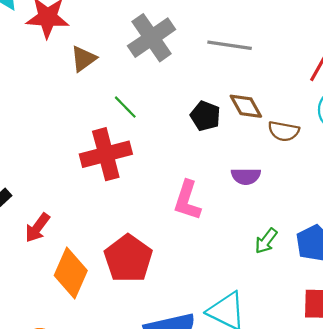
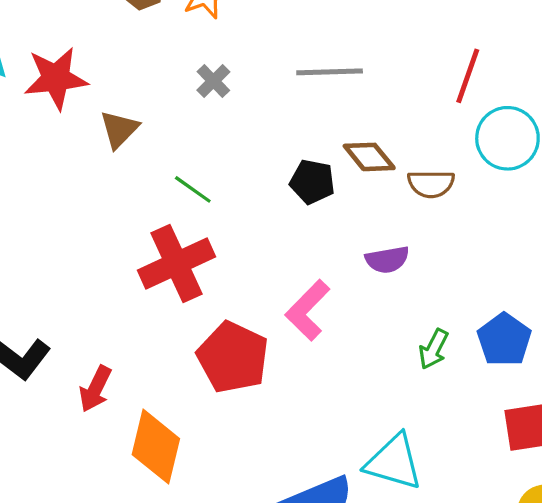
gray cross: (152, 38) -> (213, 81), size x0.5
pink L-shape: (187, 200) -> (308, 310), turned 36
red pentagon: (128, 259) -> (233, 357), moved

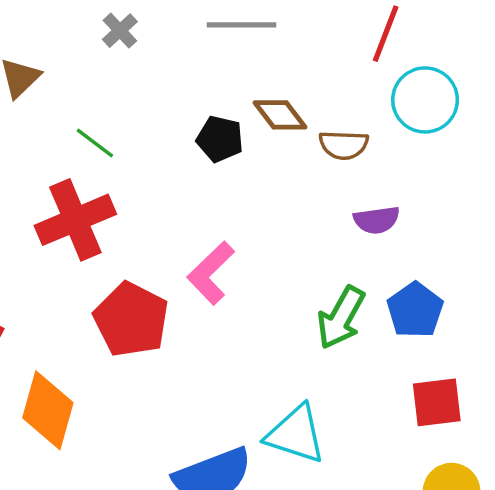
purple semicircle: (387, 260) -> (377, 220), moved
green arrow: (434, 349) -> (341, 318), size x1.5

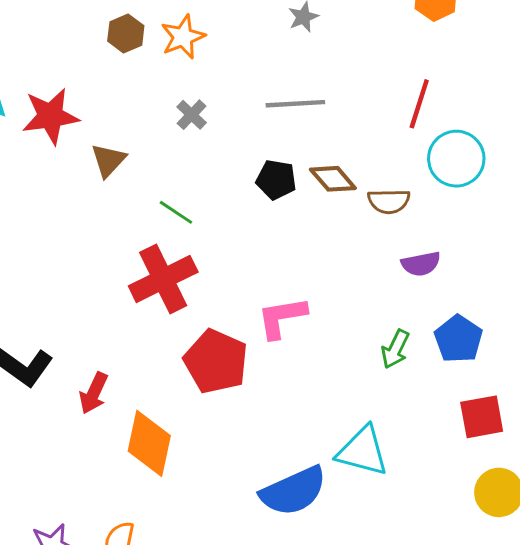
black pentagon: (220, 139) -> (276, 180), moved
pink L-shape: (211, 273) -> (282, 317), turned 38
green arrow: (341, 318) -> (395, 349), size x0.7

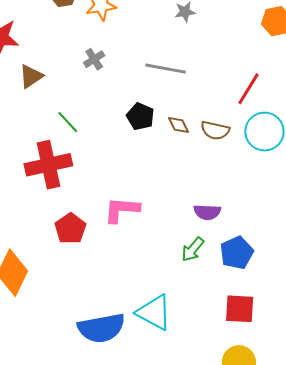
brown diamond: (333, 179) -> (179, 125), size x0.7
brown semicircle: (389, 201) -> (215, 130), moved
purple semicircle: (421, 264) -> (207, 212), moved
red pentagon: (216, 361) -> (70, 229), size x0.7

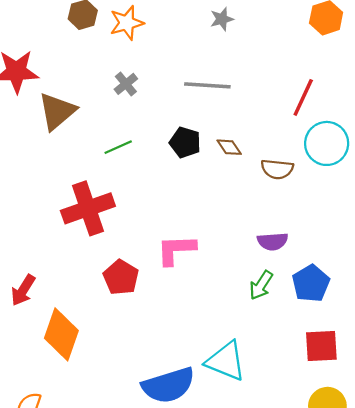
brown triangle: (31, 76) -> (57, 111), size x1.4
green line: (68, 122) -> (118, 147), moved, turned -65
brown semicircle: (215, 130) -> (277, 169), moved

